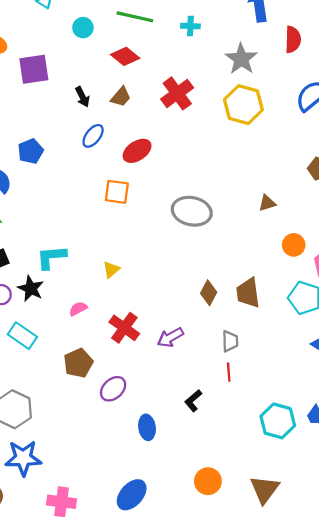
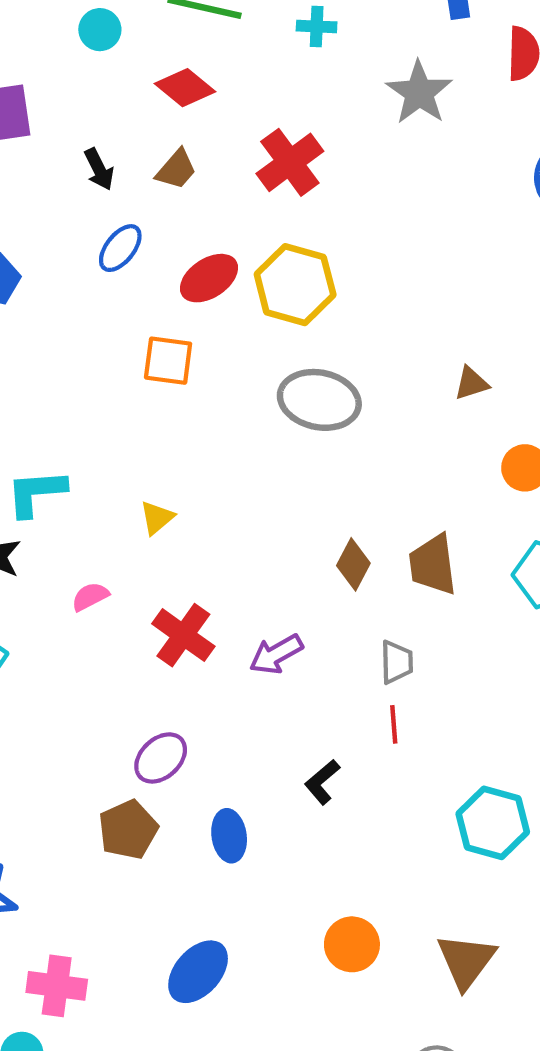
yellow hexagon: (243, 105) -> (295, 285), moved
brown pentagon: (78, 363) -> (128, 830), moved

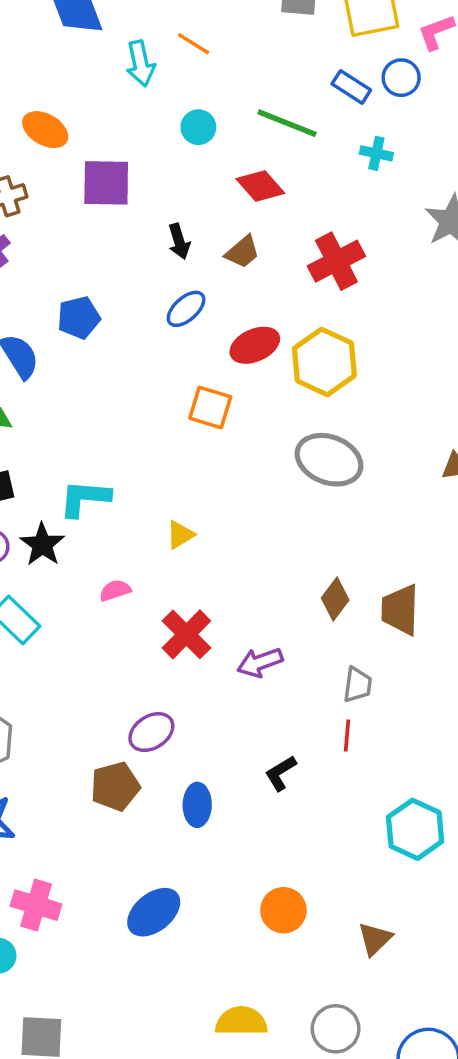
brown triangle: (466, 961) -> (375, 939), size x0.7

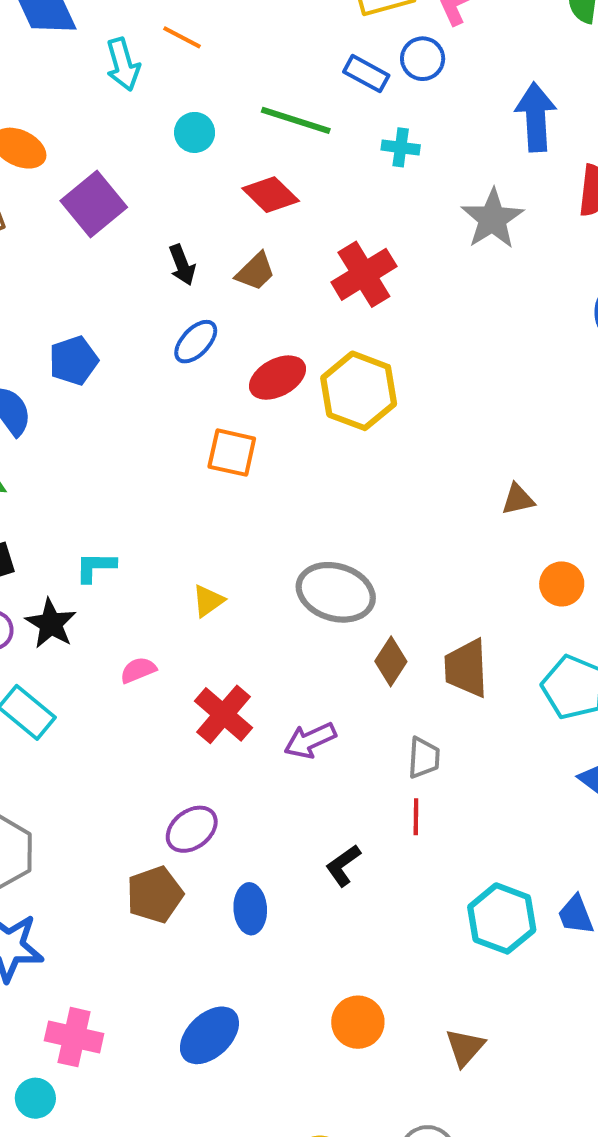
purple square: (106, 183) -> (94, 204), turned -36
gray ellipse: (329, 460) -> (336, 592), moved
cyan L-shape: (85, 498) -> (95, 567), size x0.7

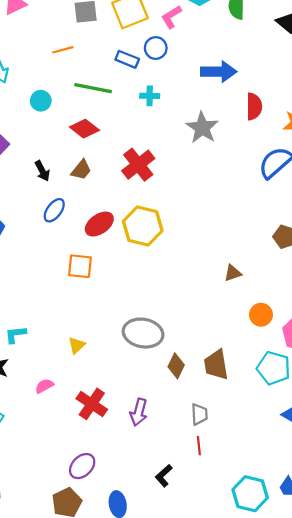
orange line: (182, 37) -> (63, 50), moved, turned -36
blue arrow: (536, 117) -> (219, 72), turned 100
purple arrow: (310, 740) -> (139, 412), turned -44

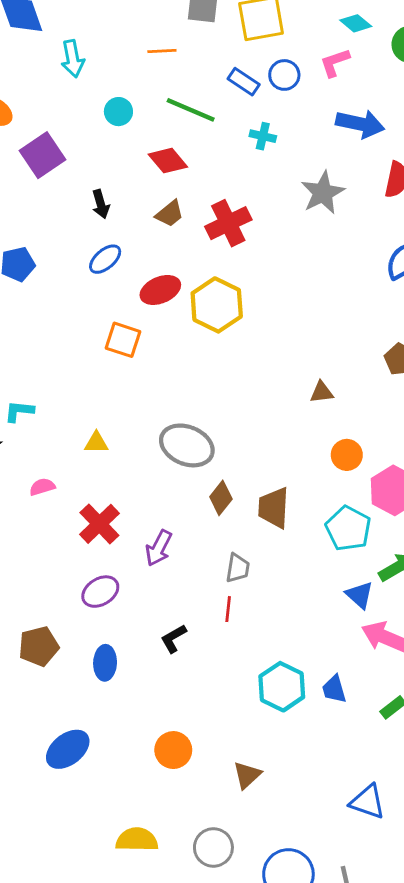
pink L-shape: (171, 17) -> (335, 63), moved
brown trapezoid: (81, 170) -> (170, 214), moved
yellow triangle: (77, 345) -> (96, 443), turned 30
purple ellipse: (82, 466) -> (100, 592), moved

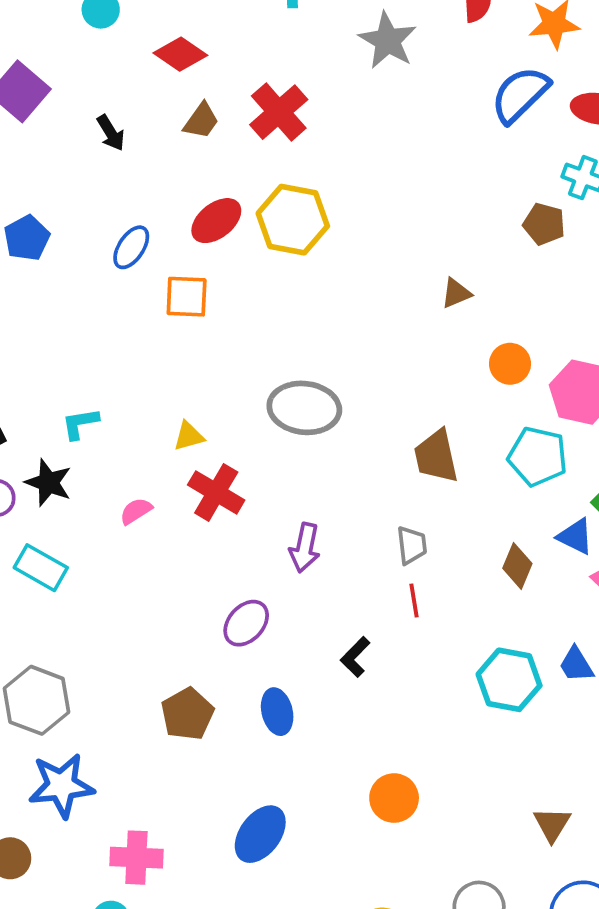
blue ellipse: (105, 259) -> (131, 247), moved
brown diamond: (221, 498) -> (517, 566), moved
red cross: (99, 524) -> (216, 492), moved
brown triangle: (247, 775) -> (552, 824), moved

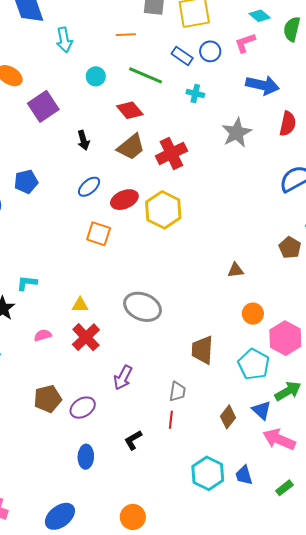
brown trapezoid: (201, 121) -> (131, 147), size x1.4
blue ellipse: (131, 247) -> (89, 187), moved
brown pentagon: (187, 714) -> (48, 399), moved

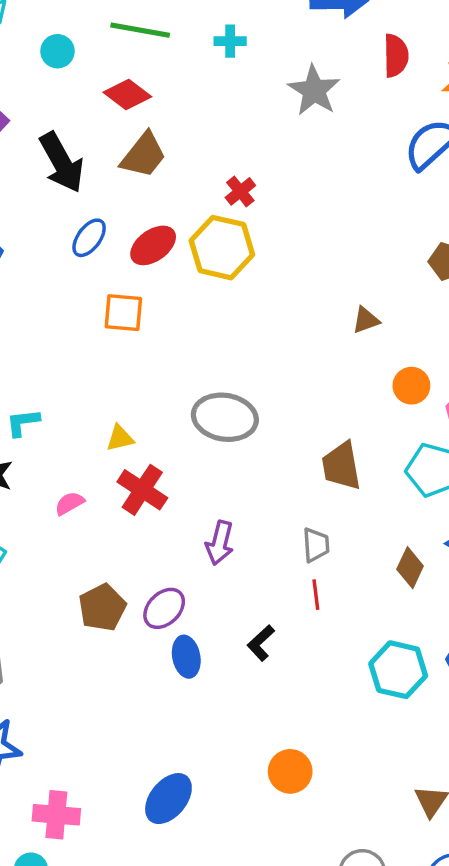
black arrow: (83, 140) -> (62, 162), size x1.8
red cross: (171, 153) -> (240, 191), moved, size x0.6
blue ellipse: (86, 457) -> (186, 657), moved

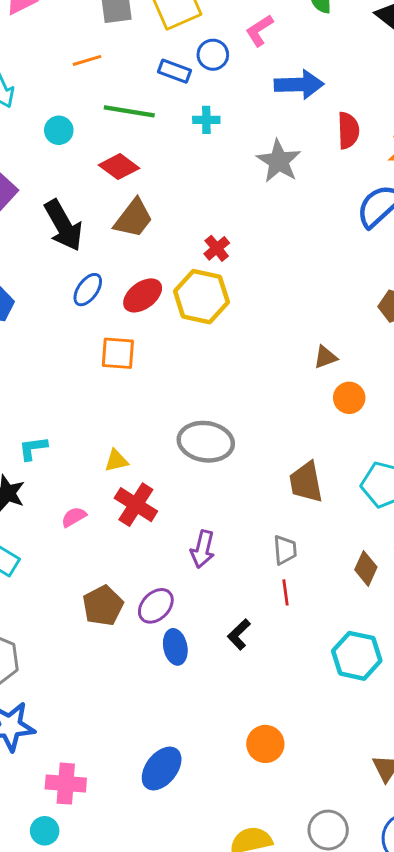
orange circle: (411, 386) -> (349, 398), moved

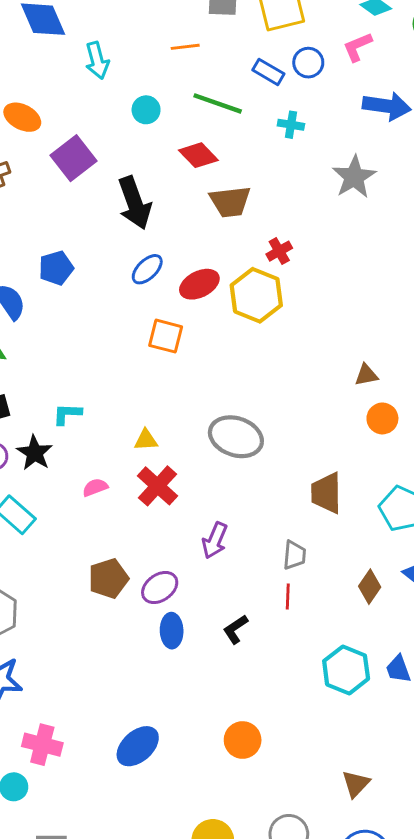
brown trapezoid: (133, 218) -> (230, 202), moved, turned 36

